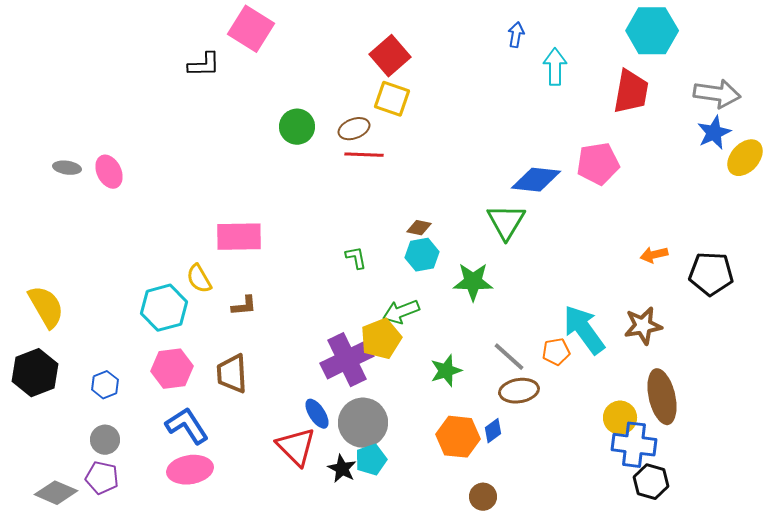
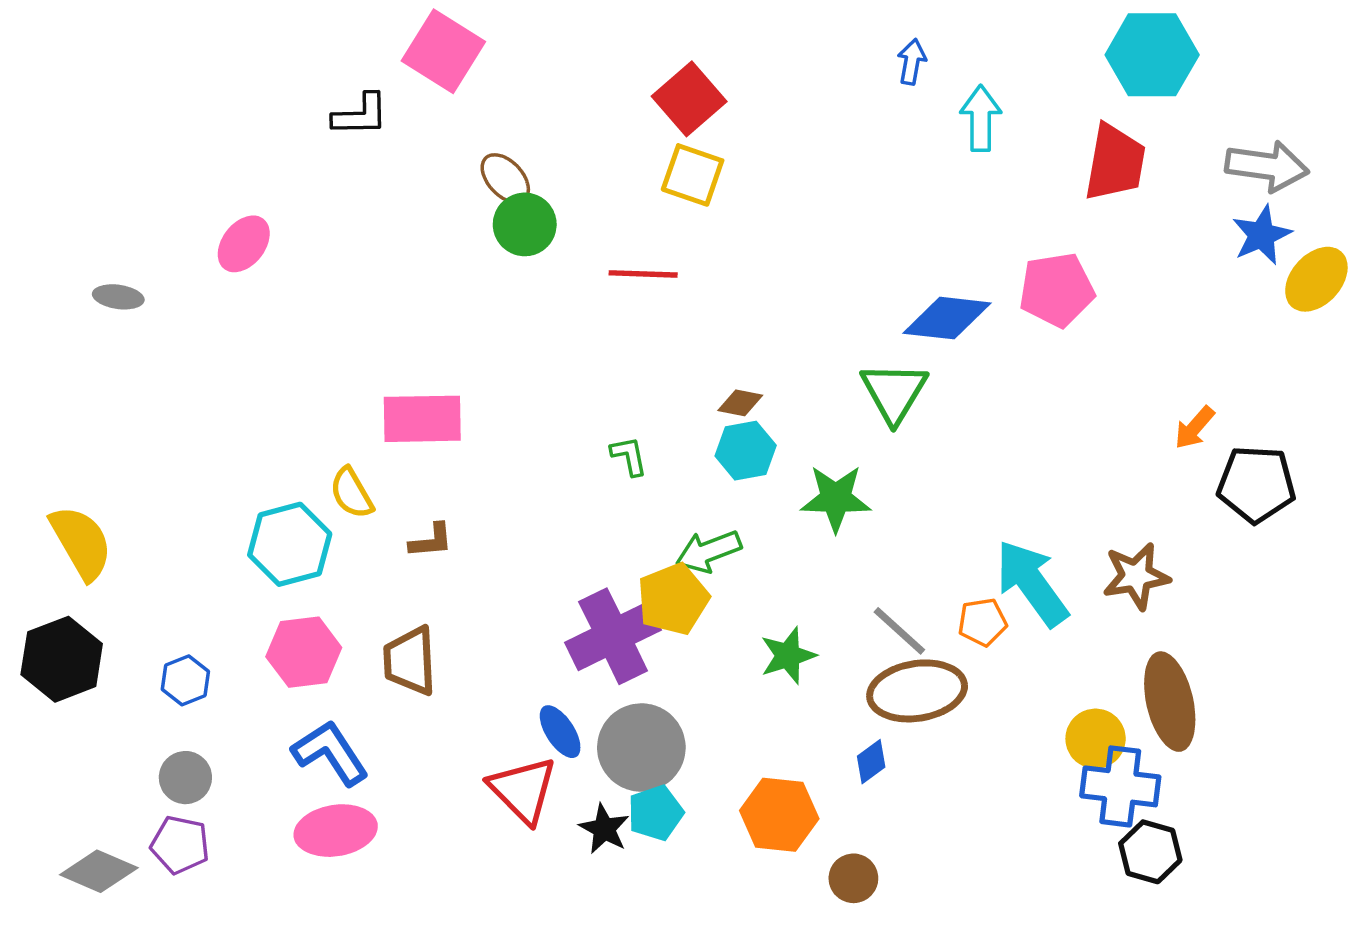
brown ellipse: (354, 129) -> (505, 178), moved, turned 68
pink ellipse: (109, 172) -> (244, 244), moved, turned 64
orange arrow: (654, 255) -> (1194, 428), moved, turned -36
brown ellipse: (519, 391) -> (917, 691), size x1.4
orange hexagon: (458, 437) -> (779, 815), moved

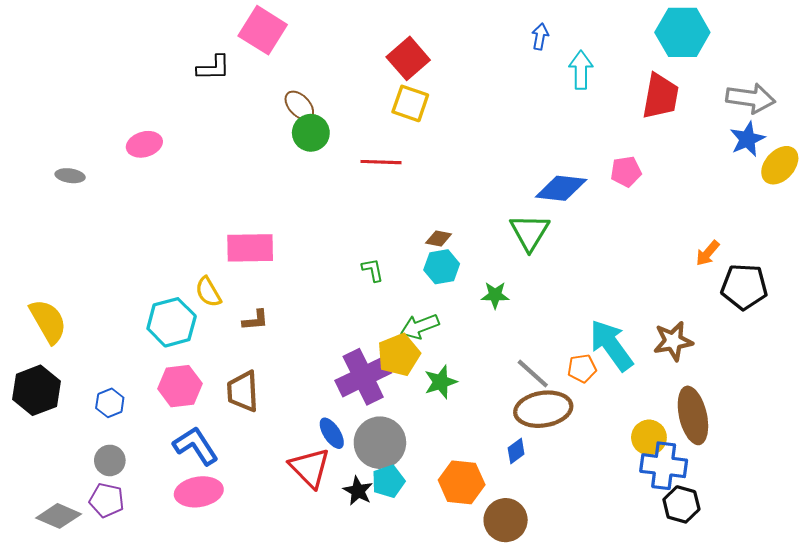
pink ellipse: (244, 244) -> (144, 144), turned 36
pink pentagon: (1057, 290) -> (626, 172), size x0.7
green star: (836, 498) -> (495, 295), size x0.7
green star: (788, 656) -> (441, 382), moved
brown circle: (853, 878) -> (506, 520), size x1.5

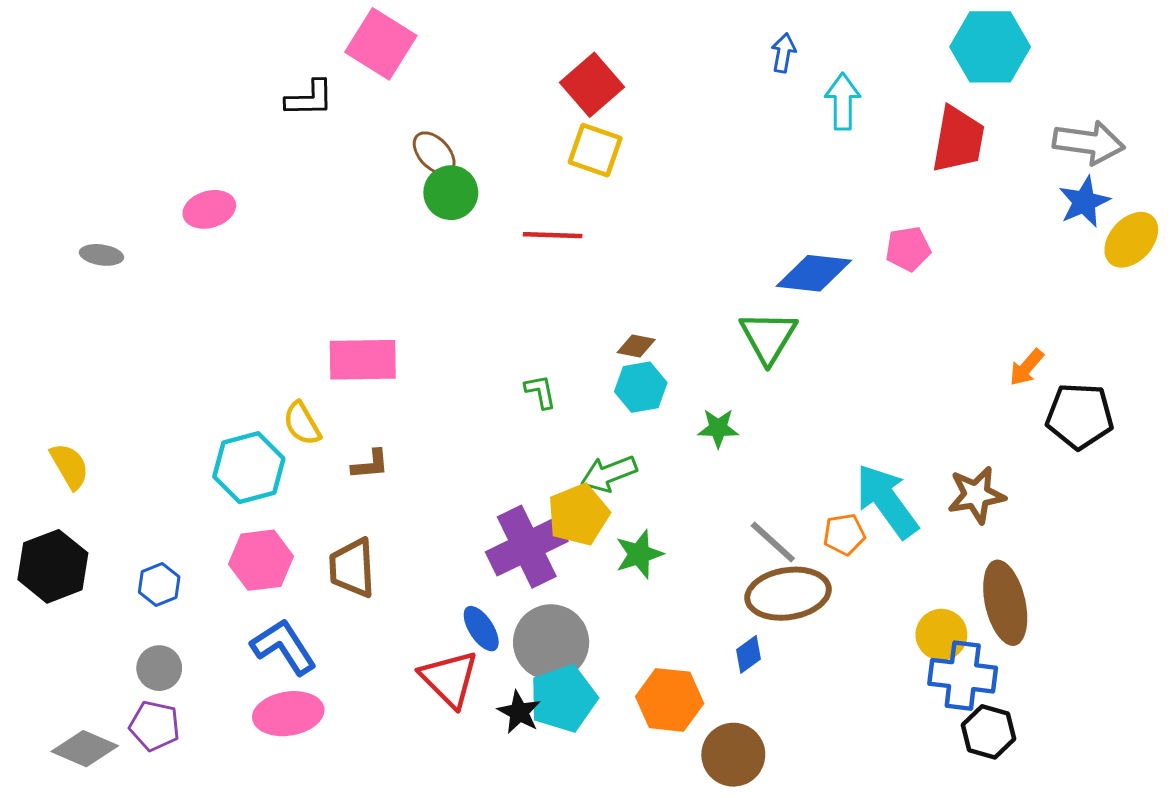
yellow semicircle: (48, 321) -> (70, 466), size x0.7
cyan pentagon: (388, 481) -> (563, 698), size x1.4

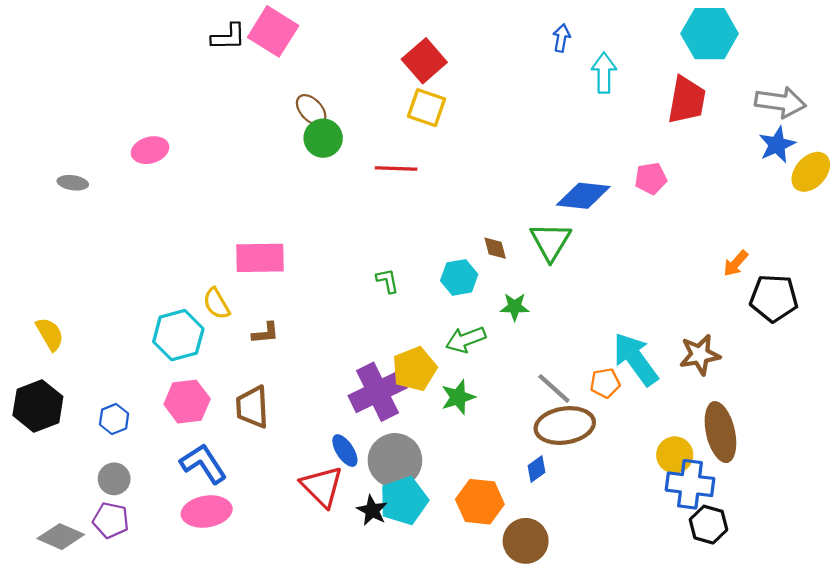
black L-shape: (310, 98) -> (228, 37), moved
brown diamond: (636, 346) -> (495, 248), moved, turned 64
green arrow: (609, 474) -> (466, 340), moved

